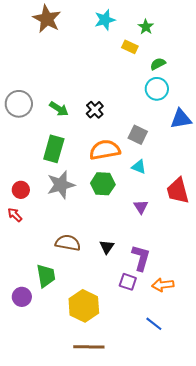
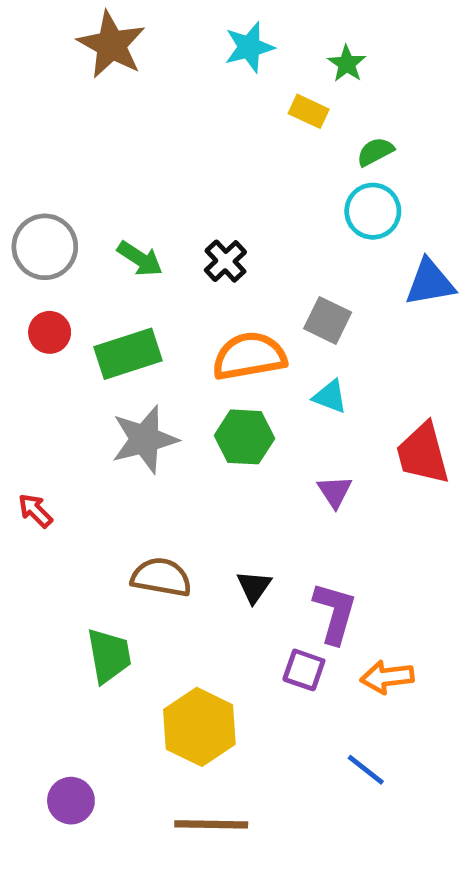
green rectangle: (54, 149) -> (128, 354), turned 56
red circle: (21, 190) -> (50, 332), moved
purple circle: (22, 297) -> (71, 801), moved

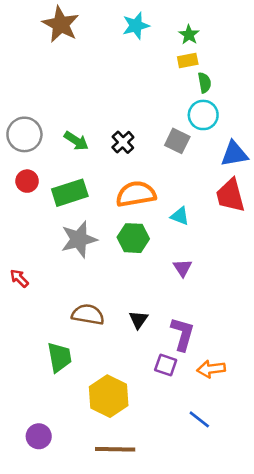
yellow rectangle: (309, 111) -> (188, 61), moved, turned -36
green semicircle: (375, 152) -> (205, 83), turned 108
gray square: (328, 320) -> (177, 141), moved
red trapezoid: (423, 454) -> (230, 195), moved

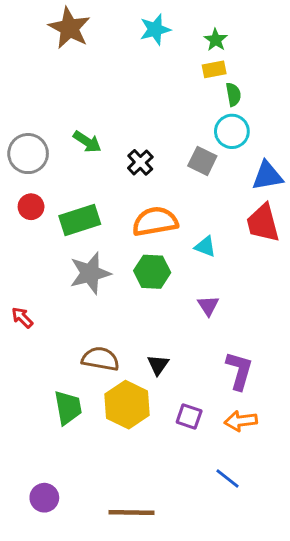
green arrow: (76, 141) -> (87, 142), moved
purple L-shape: (182, 334) -> (239, 371), moved
yellow hexagon: (109, 396) -> (127, 405), moved

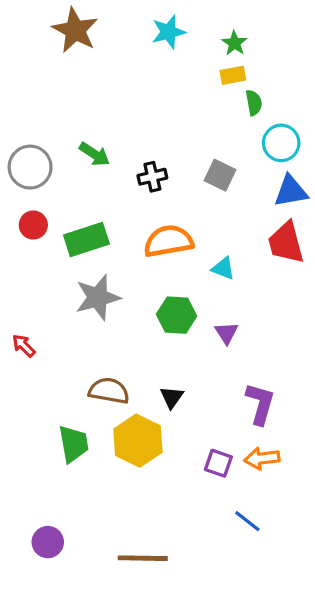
cyan circle: (232, 131) -> (281, 143), moved
black cross: (140, 162) -> (152, 177), turned 30
green hexagon: (152, 272) -> (177, 315), moved
purple square: (189, 416) -> (218, 463), moved

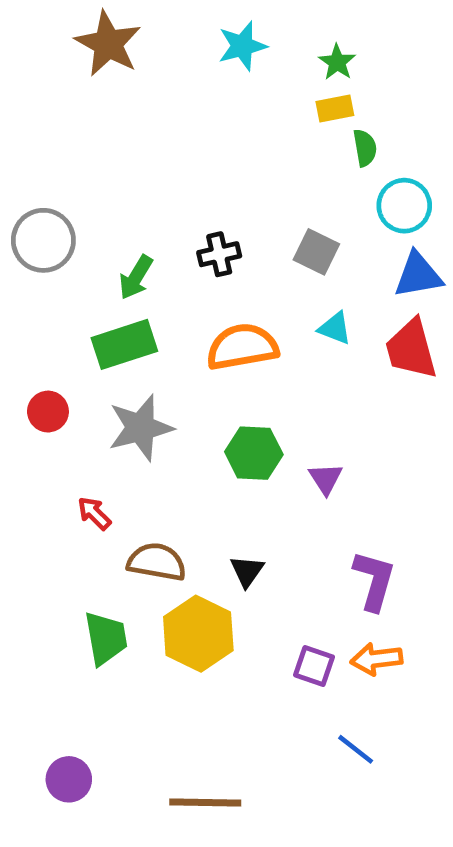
green arrow: (94, 154) -> (136, 277), moved, turned 88
red circle: (33, 225) -> (48, 412), moved
cyan triangle: (223, 268) -> (335, 328), moved
red arrow: (24, 346) -> (94, 513), moved

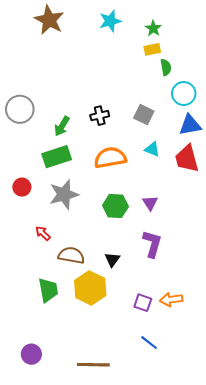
purple triangle: (326, 479) -> (150, 203), moved
purple L-shape: (374, 580) -> (152, 244), moved
blue line: (356, 749) -> (149, 343), moved

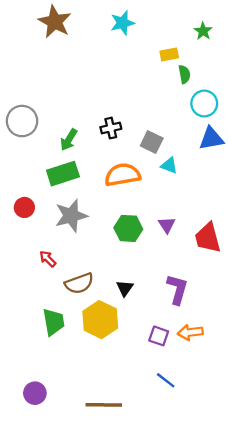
green star: (153, 28) -> (203, 31), moved
gray square: (144, 115) -> (152, 142), moved
red trapezoid: (187, 159) -> (208, 238), moved
purple L-shape: (152, 244) -> (177, 289), moved
brown semicircle: (71, 255) -> (79, 283), turned 150

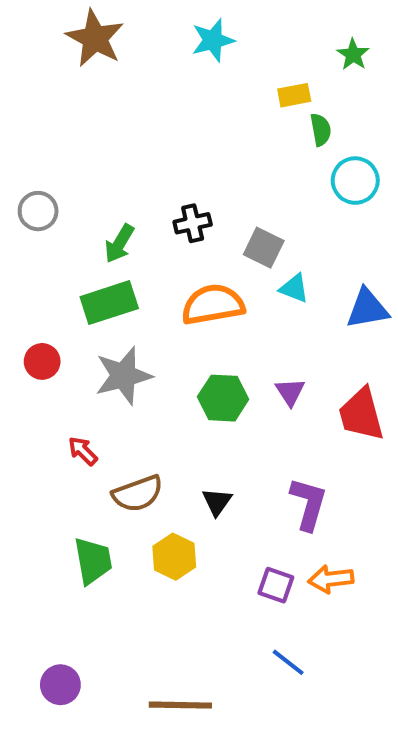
gray circle: (22, 121) -> (38, 211), size x0.7
blue triangle: (211, 139) -> (367, 309), moved
yellow hexagon: (100, 320) -> (174, 557), size x0.7

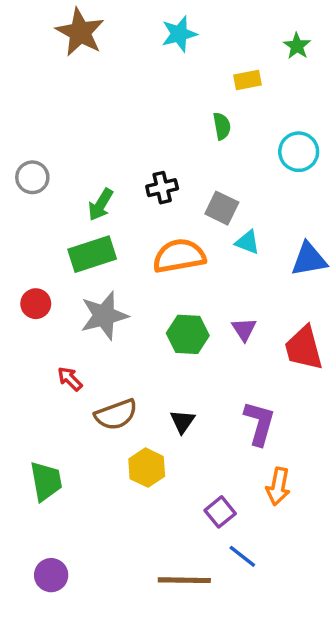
green semicircle: (321, 130) -> (222, 126), moved
green trapezoid: (93, 561) -> (46, 481), moved
orange arrow: (331, 579) -> (278, 486), turned -72
purple square: (276, 585) -> (220, 512), moved, turned 32
brown line: (180, 705) -> (184, 580), moved

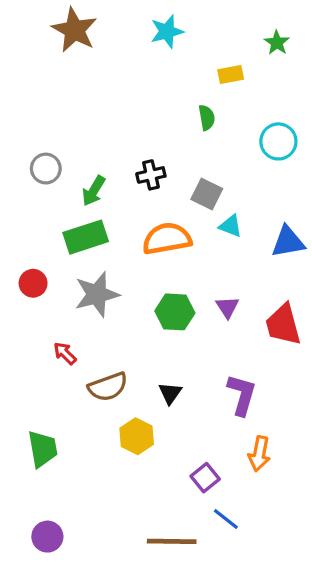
gray circle: (32, 177) -> (46, 169), moved

